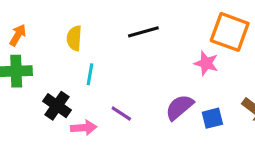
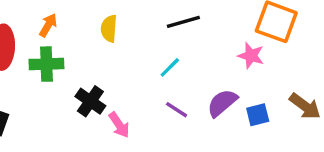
cyan line: (90, 74) -> (170, 67), moved, turned 35
purple line: (121, 114) -> (177, 110), moved
pink arrow: (84, 128) -> (119, 125), turned 60

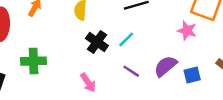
green cross: (46, 64) -> (34, 61), moved
black cross: (90, 101) -> (97, 42), moved

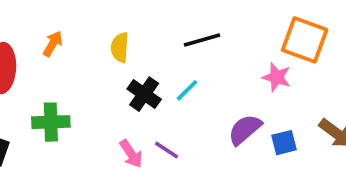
purple line: (131, 71) -> (167, 150), moved

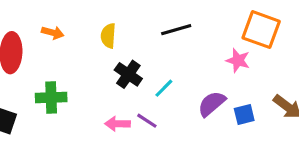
orange arrow: (53, 44) -> (53, 33), turned 75
cyan line: (187, 90) -> (164, 88), moved
pink arrow: (131, 154) -> (118, 124), turned 125

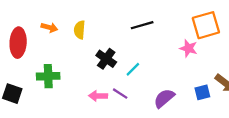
orange square: (261, 30) -> (206, 25), turned -36
yellow semicircle: (108, 36) -> (80, 30), moved
purple semicircle: (212, 104) -> (164, 98), moved
blue square: (244, 114) -> (202, 92), moved

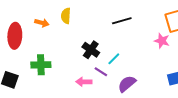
yellow semicircle: (80, 30) -> (66, 16), moved
purple line: (120, 94) -> (101, 72), moved
purple semicircle: (164, 98) -> (127, 84), moved

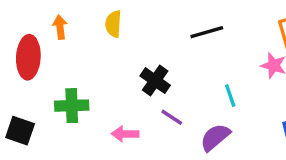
orange arrow: (42, 23) -> (60, 27), moved, turned -112
cyan line: (114, 59) -> (230, 96), moved, turned -64
pink arrow: (84, 82) -> (125, 134), moved

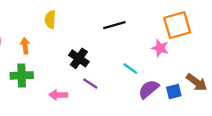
orange arrow: (60, 27) -> (25, 46), moved
cyan line: (230, 96) -> (130, 69), turned -35
purple semicircle: (215, 137) -> (149, 89), moved

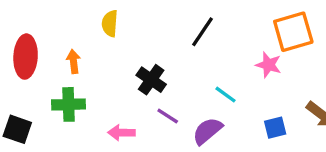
black line: (114, 25) -> (202, 32), turned -40
purple semicircle: (149, 89) -> (207, 131), moved
blue square: (174, 91) -> (275, 128), moved

